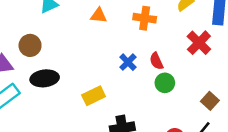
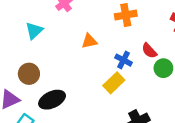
orange triangle: (99, 15) -> (89, 41), moved
yellow rectangle: (94, 96) -> (114, 83), moved

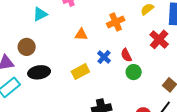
orange cross: (126, 15) -> (116, 22), turned -30
yellow rectangle: (114, 83) -> (80, 72), moved

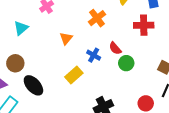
orange triangle: (81, 34) -> (66, 38), turned -40
red cross: (159, 39) -> (144, 25), turned -30
black ellipse: (39, 72) -> (33, 85), turned 70

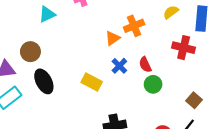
orange triangle: (66, 38) -> (113, 38), moved
yellow rectangle: (74, 75) -> (92, 82), turned 54

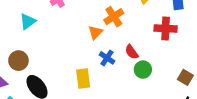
yellow rectangle: (92, 82) -> (83, 79), turned 66

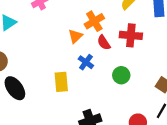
red cross: (166, 28) -> (131, 35), moved
red semicircle: (132, 52) -> (104, 43), moved

